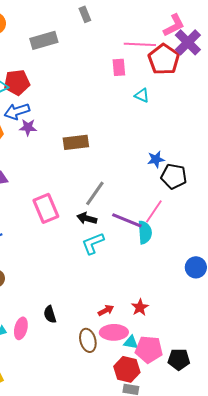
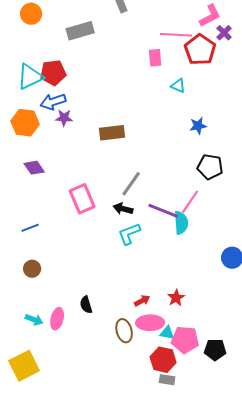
purple cross: (188, 42) -> (224, 33), size x0.6
blue star: (156, 159) -> (198, 126), moved

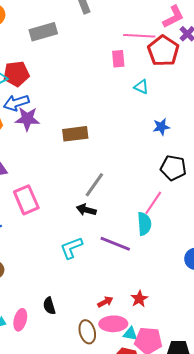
purple star: (64, 118) -> (27, 119), size x1.4
pink rectangle: (82, 199) -> (26, 200), moved
purple line: (163, 211) -> (115, 244), moved
cyan L-shape: (129, 234) -> (71, 248), moved

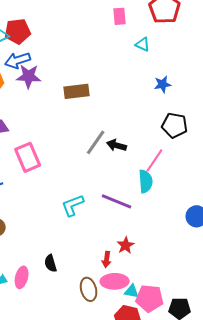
black arrow: (86, 210) -> (117, 145), moved
red star: (139, 299) -> (126, 245), moved
red arrow: (105, 302) -> (107, 259), turned 126

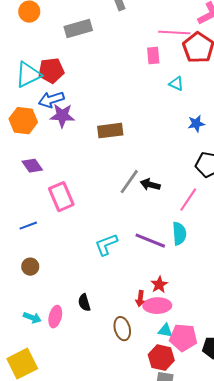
cyan semicircle: (146, 181) -> (179, 234), moved
pink ellipse: (115, 281) -> (157, 306), moved

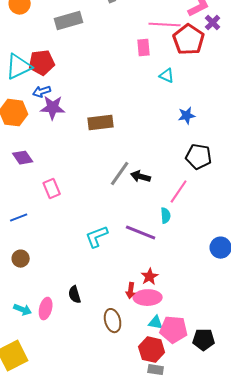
blue arrow: (51, 100) -> (42, 92), size x0.7
pink rectangle: (61, 197) -> (52, 189), size x0.7
cyan semicircle: (179, 234) -> (166, 216), moved, size x0.7

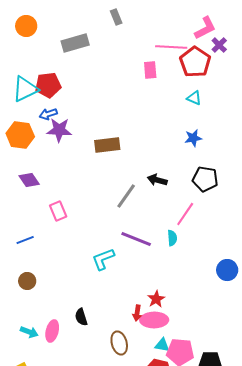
cyan triangle: (167, 76) -> (194, 98), moved
black arrow: (141, 177) -> (157, 180), moved
purple line: (141, 233) -> (136, 239), moved

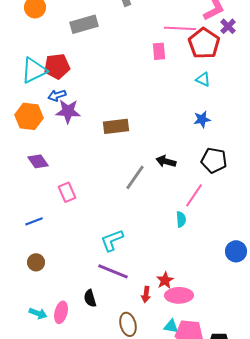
purple line: (136, 239) -> (113, 271), moved
pink ellipse: (154, 320) -> (179, 295), moved

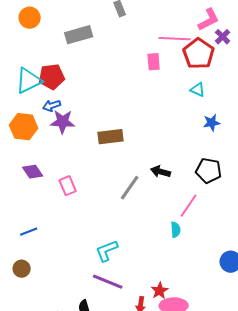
blue star: (202, 119) -> (212, 123), moved
pink rectangle: (67, 192) -> (68, 186), moved
brown circle: (36, 262) -> (22, 269), moved

